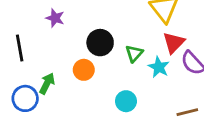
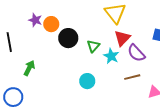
orange circle: (84, 70) -> (51, 24), moved
blue circle: (25, 98) -> (13, 97), moved
brown line: (187, 112) -> (132, 77), moved

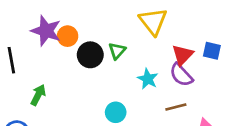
purple star: (35, 20) -> (46, 31), size x1.6
red triangle: (122, 38) -> (183, 55), moved
green triangle: (93, 46) -> (117, 51), moved

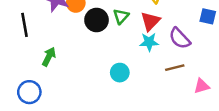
red triangle: (183, 55) -> (150, 21), moved
cyan star: (148, 79) -> (149, 42), turned -30

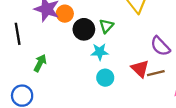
red triangle: (150, 21) -> (140, 69), moved, turned -30
cyan star: (149, 42) -> (100, 52), moved

